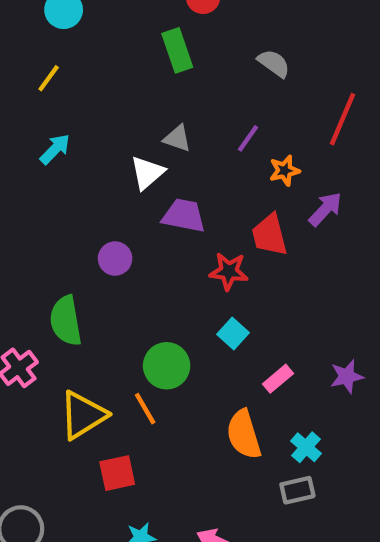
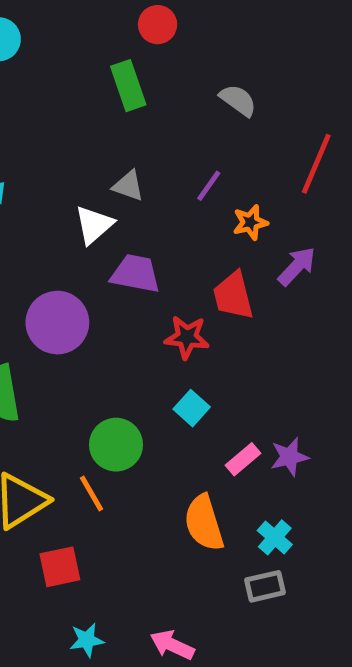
purple circle: (115, 259) -> (57, 323), size x1.6
purple star: (347, 376) -> (289, 457), moved

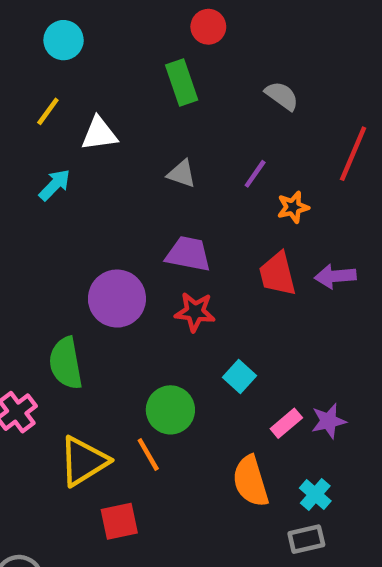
white triangle: (94, 225) -> (99, 134), moved, turned 33
purple arrow: (297, 266) -> (335, 276), moved, turned -138
red star: (187, 337) -> (195, 312), moved

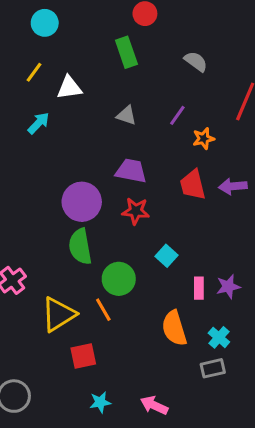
green semicircle: (66, 363) -> (80, 246), moved
pink rectangle: (286, 423) -> (199, 288), turned -50

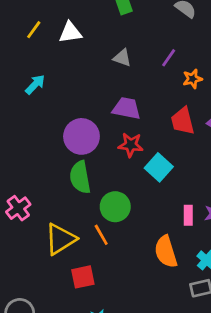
yellow line: (34, 72) -> (34, 30), moved
cyan arrow: (39, 123) -> (35, 84), moved
cyan square: (167, 256) -> (159, 167), moved, size x1.4

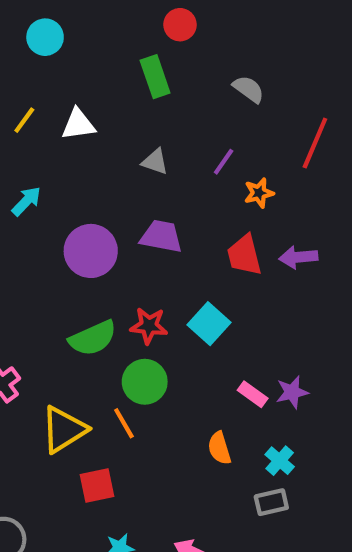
purple circle: (81, 136) -> (91, 251), moved
red star: (131, 145) -> (149, 326), moved
green semicircle: (80, 177) -> (93, 338), turned -104
pink rectangle: (188, 215) -> (253, 394), turned -54
orange semicircle: (166, 252) -> (219, 448), size x0.7

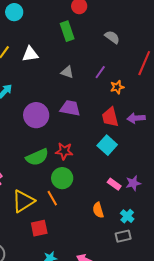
cyan square: (209, 324) -> (107, 145), moved

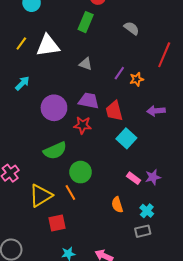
green rectangle: (67, 31) -> (86, 22), turned 42
white triangle: (30, 54) -> (48, 46), size x1.4
purple line: (100, 72) -> (119, 73), moved
red trapezoid: (110, 117) -> (114, 111), moved
red star: (64, 151) -> (83, 125), moved

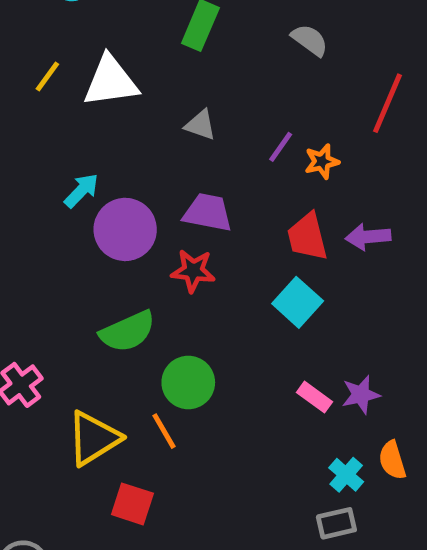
cyan arrow: (22, 83) -> (81, 191), moved
red trapezoid: (114, 111) -> (307, 237), moved
orange semicircle: (117, 205) -> (392, 460), moved
red square: (57, 223) -> (132, 504), turned 30

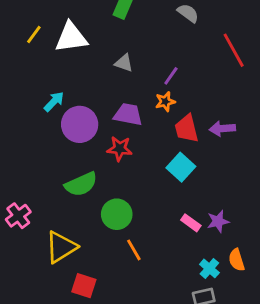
red line: (387, 103) -> (234, 50), turned -52
orange star: (322, 161) -> (165, 102), moved
orange line: (164, 431) -> (134, 250), moved

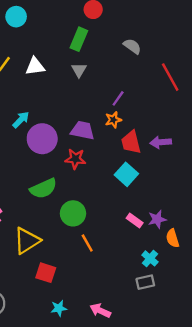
white triangle: (71, 37) -> (35, 66), size x0.7
gray triangle: (124, 63) -> (79, 70), moved, turned 42
orange semicircle: (237, 260) -> (173, 238), moved

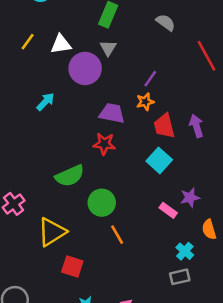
purple circle: (42, 139) -> (85, 68), moved
purple arrow: (161, 142) -> (196, 126), turned 78
purple star: (157, 219) -> (190, 198), moved

